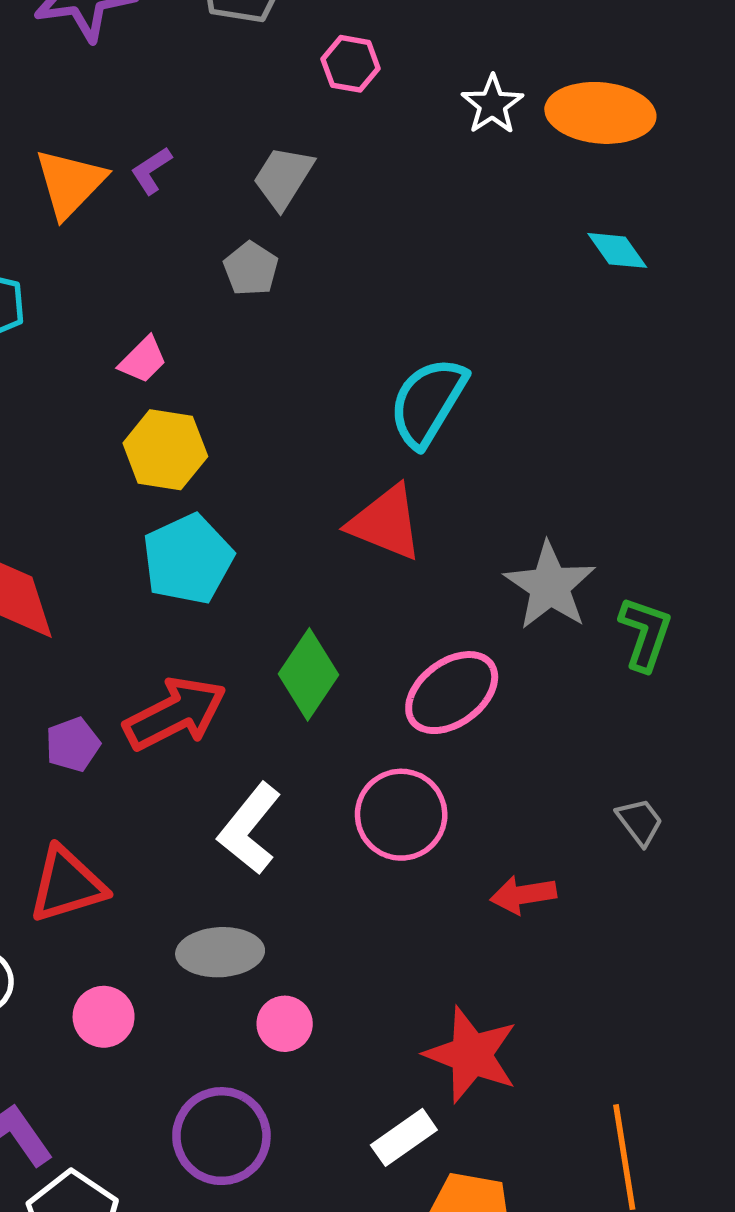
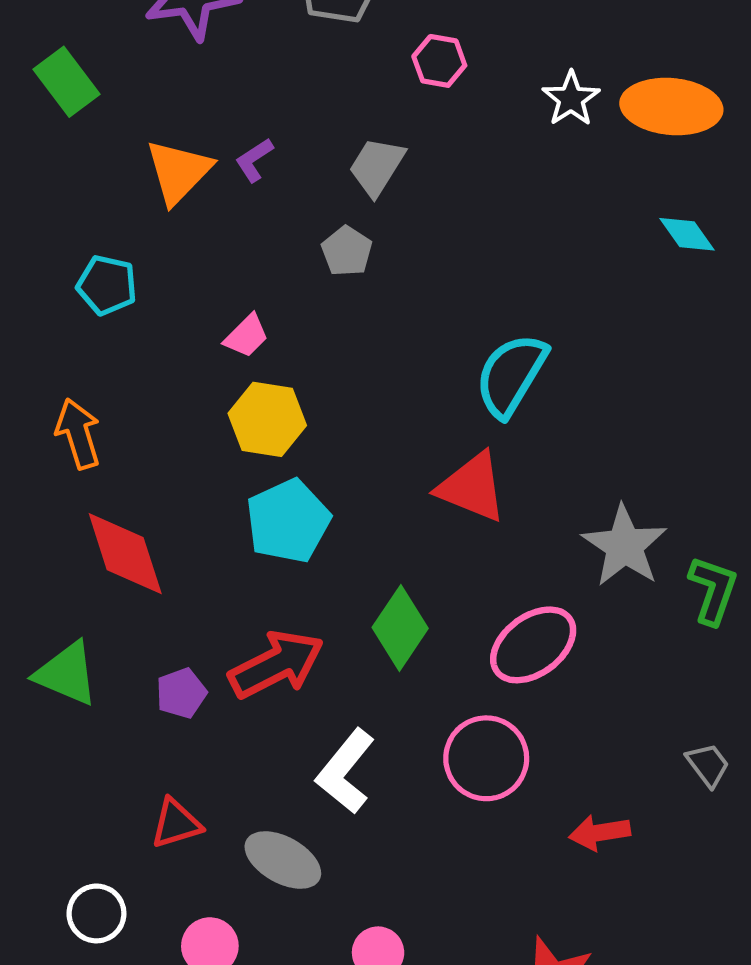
red triangle: (67, 885) -> (176, 823), size x0.7
gray ellipse: (220, 952) -> (283, 860), moved, turned 32

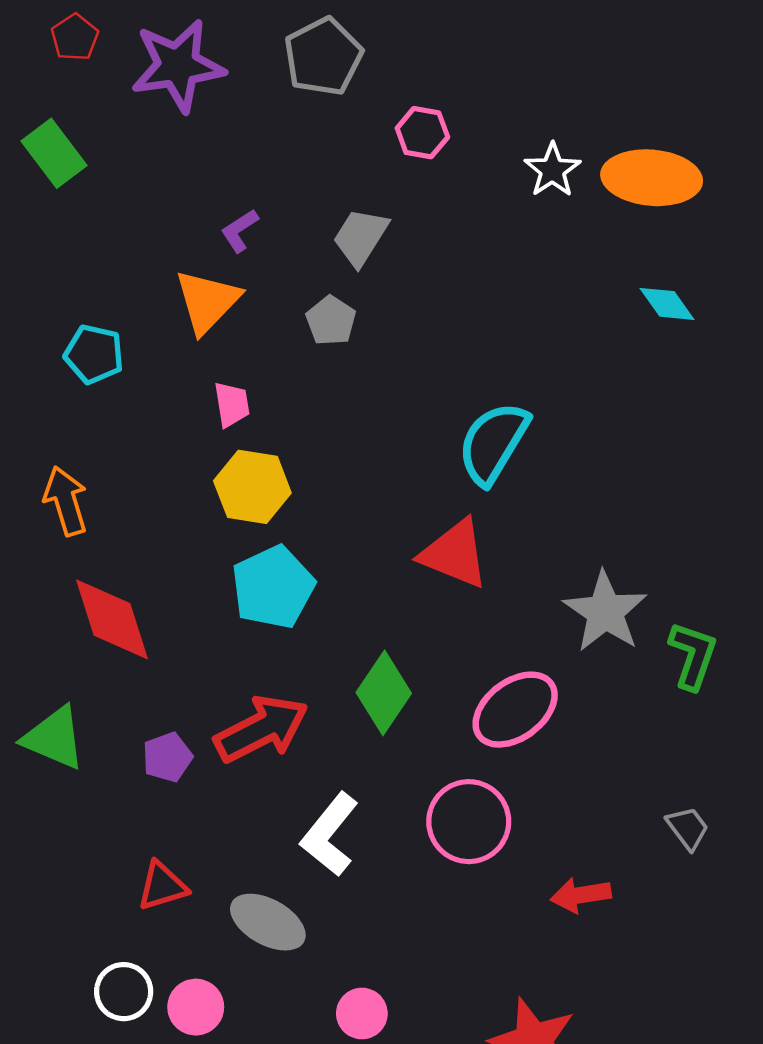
orange triangle: (179, 172) -> (207, 301), moved
pink trapezoid: (246, 336) -> (232, 404), turned -54
white circle: (96, 913) -> (124, 992), moved

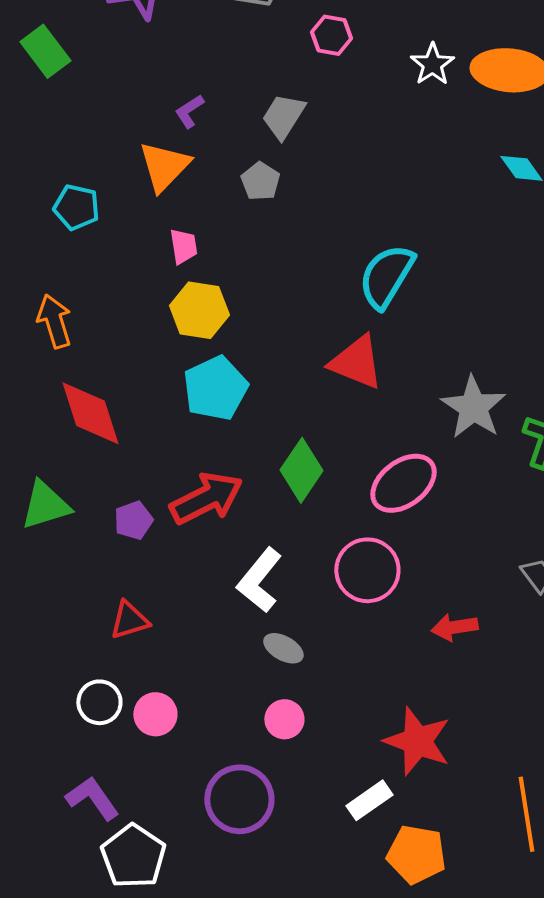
green triangle: (54, 738) -> (45, 505), turned -40
gray ellipse: (268, 922) -> (283, 648), moved, size x0.7

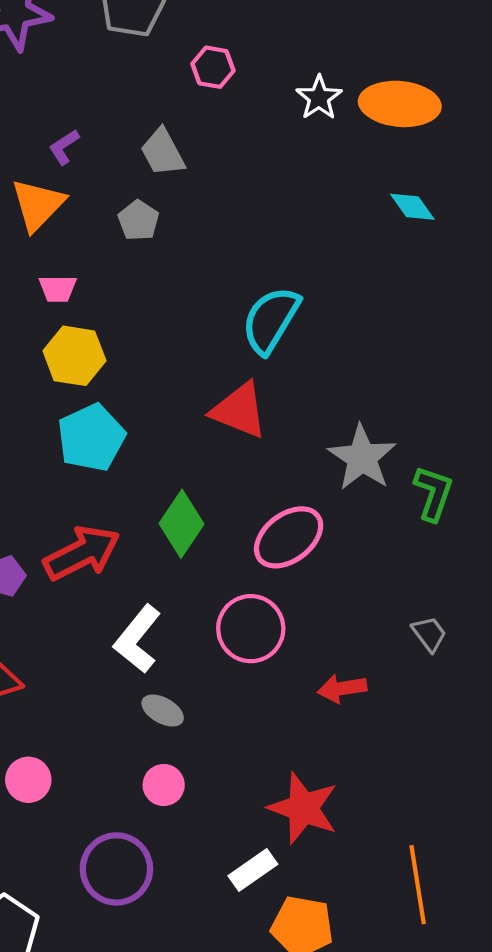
gray trapezoid: (283, 116) -> (163, 152), turned -60
pink trapezoid: (183, 246) -> (58, 289), turned 99

